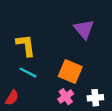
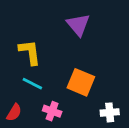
purple triangle: (84, 29) -> (78, 25), moved
pink cross: (66, 97) -> (52, 111), moved, turned -35

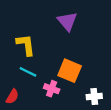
pink cross: (52, 111) -> (52, 89), moved

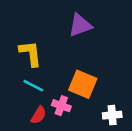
purple triangle: (67, 21) -> (80, 25), turned 50
red semicircle: (12, 97) -> (39, 115), moved

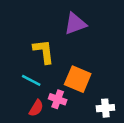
yellow L-shape: (31, 53) -> (44, 51), moved

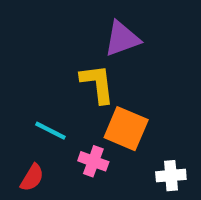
yellow L-shape: (44, 51) -> (97, 84), moved
red semicircle: (36, 108) -> (32, 178), moved

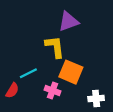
cyan line: (50, 131) -> (28, 73), turned -54
red semicircle: (32, 178) -> (12, 90), moved

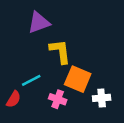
purple triangle: (69, 22) -> (39, 23), moved
white cross: (96, 98) -> (102, 98), moved

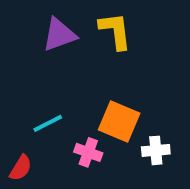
yellow L-shape: (60, 51) -> (115, 31), moved
red semicircle: (14, 99) -> (21, 168), moved

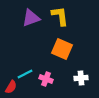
orange square: (119, 122) -> (62, 49), moved
cyan line: (48, 123) -> (25, 74), moved

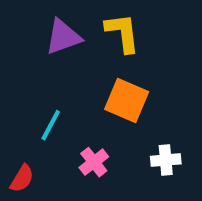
cyan line: (25, 74) -> (51, 125), moved, turned -35
pink cross: (46, 79) -> (94, 162), turned 32

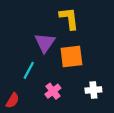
purple triangle: (63, 37) -> (45, 43), moved, turned -35
orange square: (127, 100) -> (71, 56), turned -30

